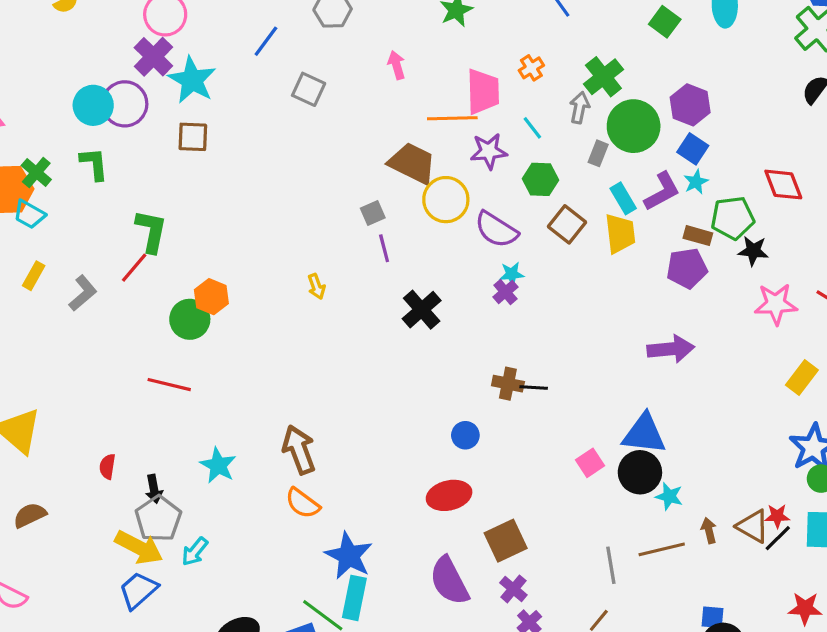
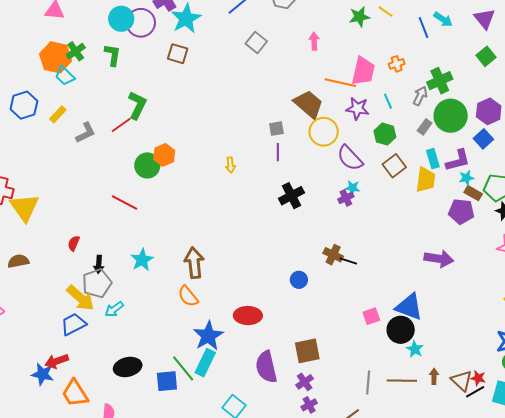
cyan star: (696, 182) -> (466, 178), moved
red ellipse: (449, 495) -> (248, 316), moved

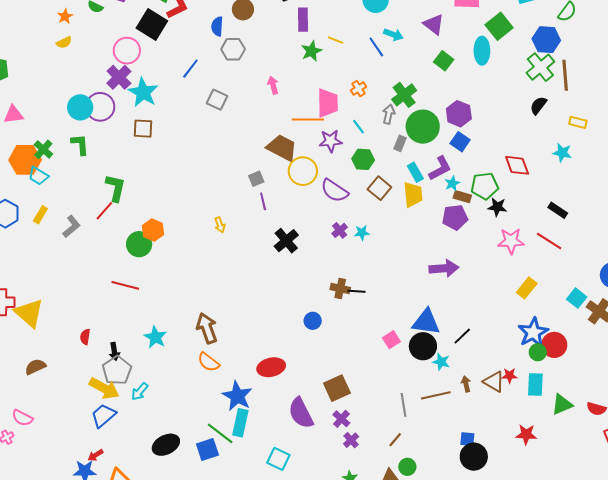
cyan star: (352, 188) -> (362, 233), moved
red arrow: (57, 361) -> (95, 455), size x0.7
black line: (475, 392) -> (462, 336), moved

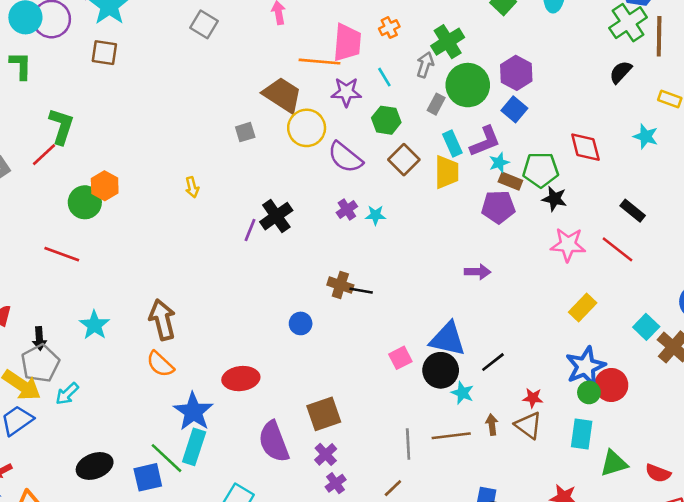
purple line: (263, 201) -> (250, 230), moved, turned 30
purple arrow: (444, 268) -> (478, 272), size x0.7
red star: (510, 376) -> (533, 398), moved

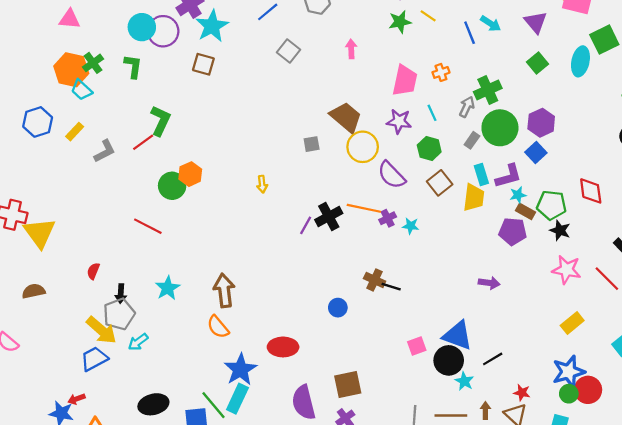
orange line: (319, 62) -> (364, 208), moved

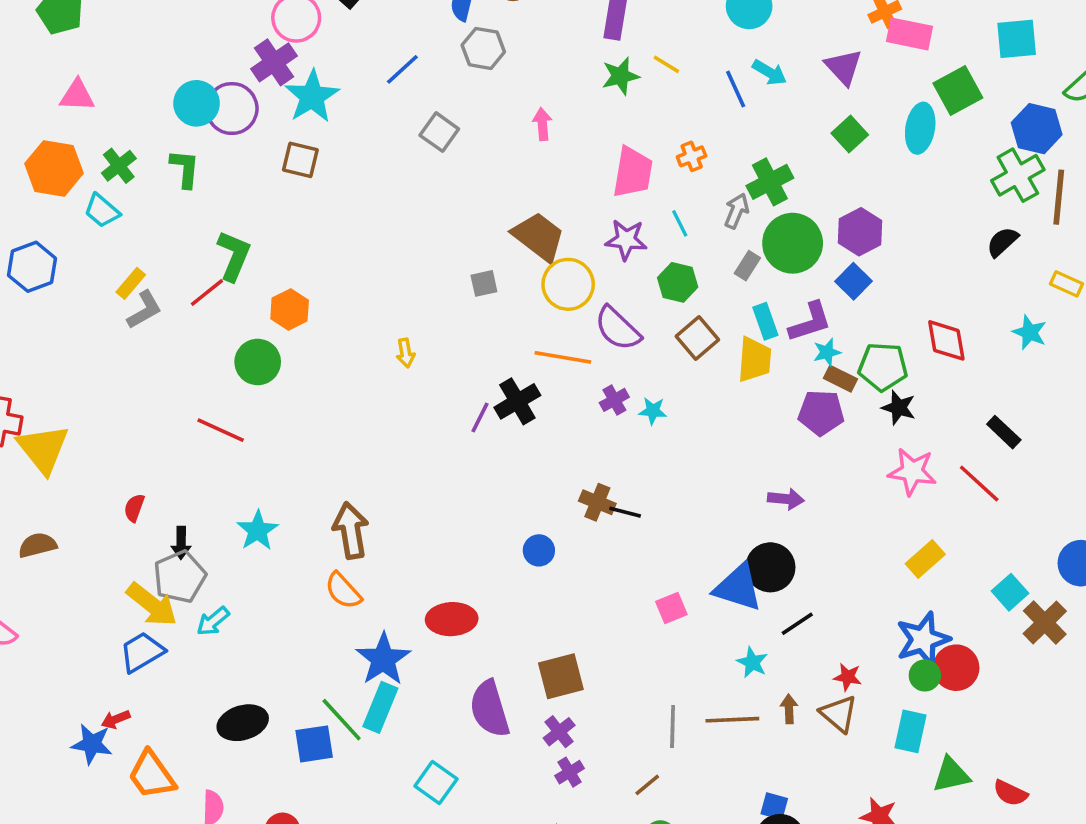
orange hexagon: (71, 70) -> (54, 168), moved
yellow rectangle: (75, 132) -> (131, 283), moved
orange hexagon: (190, 174) -> (290, 309), moved
orange line: (364, 208) -> (563, 357), moved
black circle: (449, 360) -> (770, 567), moved

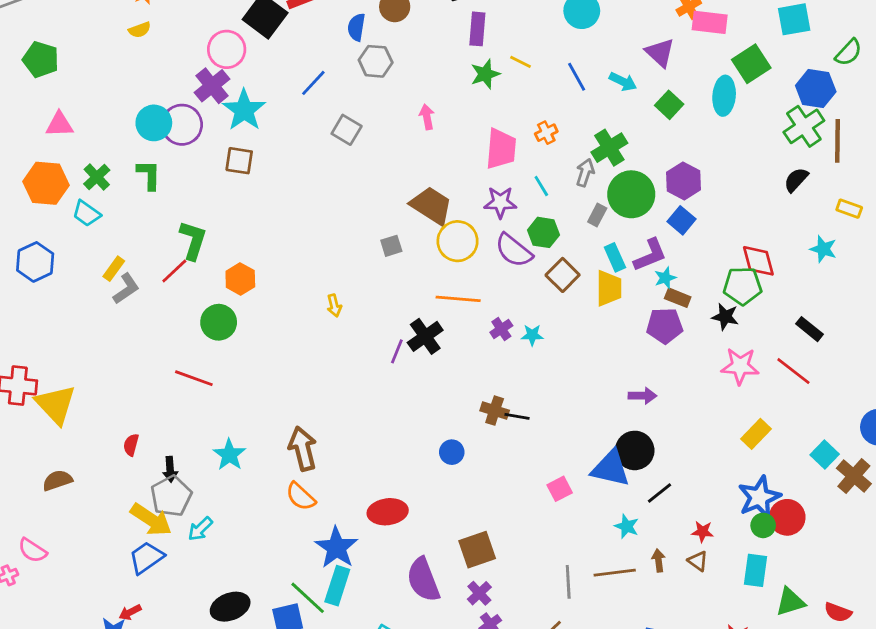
cyan arrow: (770, 72) -> (623, 82), moved
purple semicircle: (618, 329) -> (514, 250), moved
green pentagon: (883, 367) -> (743, 286), moved
brown triangle: (839, 714) -> (698, 561), size x0.7

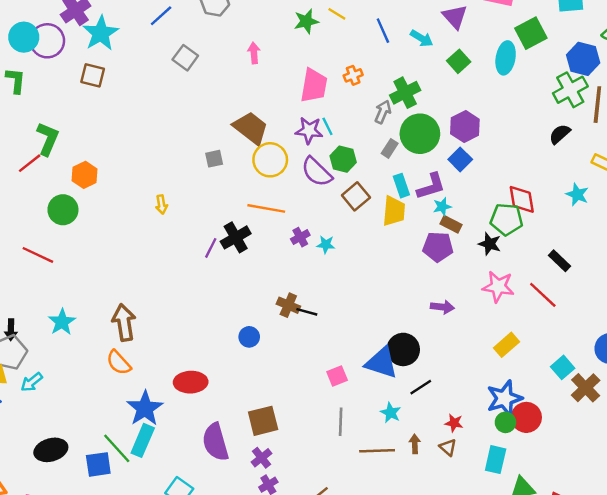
cyan line: (541, 186) -> (327, 126), moved
purple arrow: (643, 396) -> (442, 307), moved
gray line: (568, 582) -> (341, 422), moved

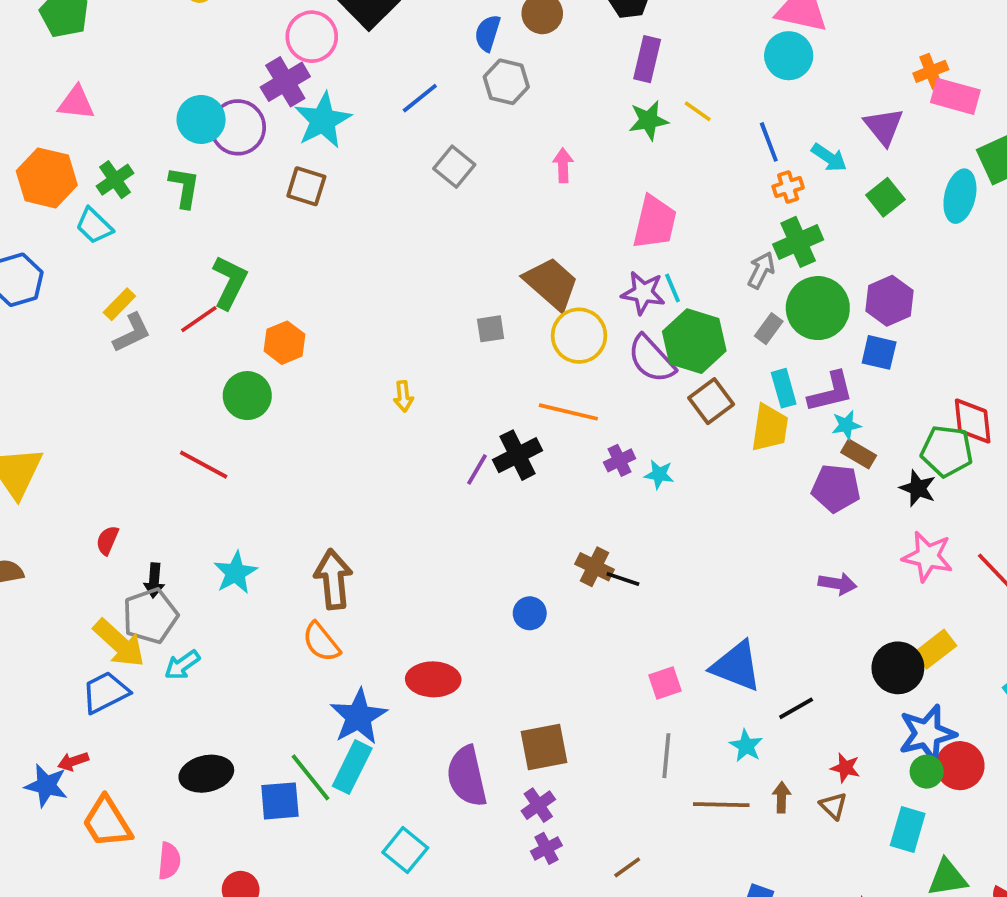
orange cross: (353, 75) -> (788, 187), moved
green hexagon: (343, 159) -> (694, 341), size x1.5
blue square: (460, 159) -> (879, 352), turned -35
black circle: (403, 349) -> (898, 668), moved

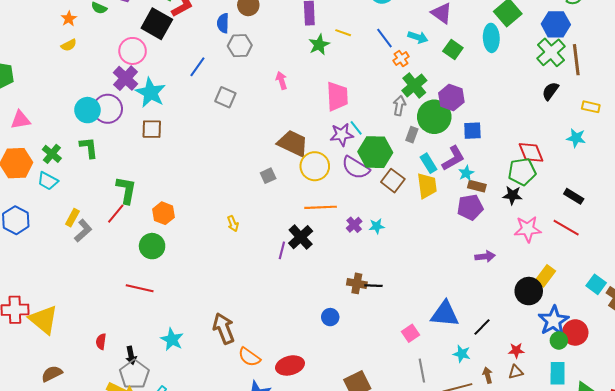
purple hexagon: (889, 301) -> (451, 97), moved
orange semicircle: (321, 642) -> (249, 357), moved
brown triangle: (833, 806) -> (516, 372), turned -42

